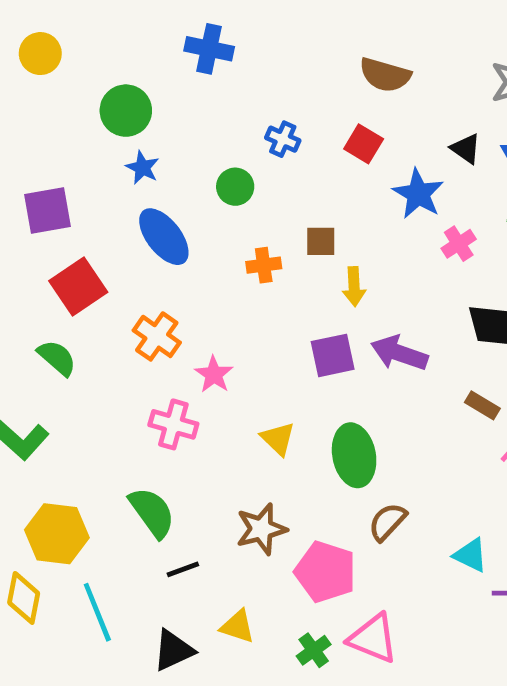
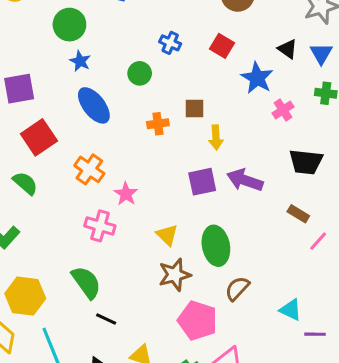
brown star: (261, 529) -> (175, 275), moved
black line: (183, 569) -> (106, 319), turned 45

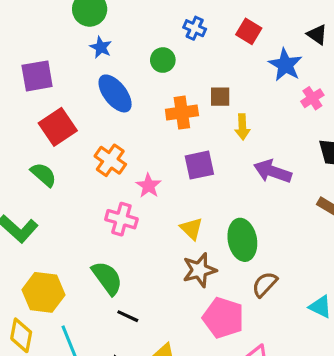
orange cross: (158, 124) -> (182, 113), size x1.4
purple square: (202, 182) -> (199, 165), moved

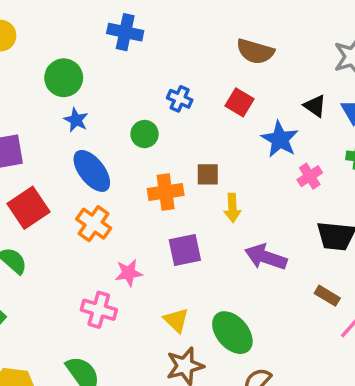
orange cross: (110, 160) -> (94, 224), moved
pink star: (148, 186) -> (129, 273), turned 30
green ellipse: (242, 240) -> (232, 333), turned -30

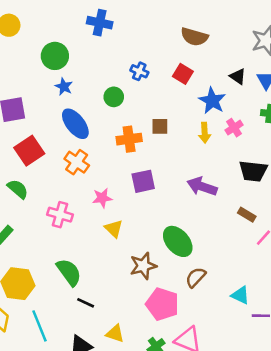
yellow arrow: (232, 208) -> (205, 133), moved
pink cross: (99, 310) -> (60, 215), moved
yellow triangle: (176, 320) -> (114, 229), moved

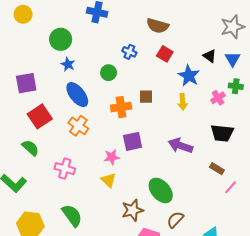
brown semicircle: (194, 37) -> (158, 26), moved
pink cross: (234, 128) -> (218, 98), moved
pink star: (102, 198) -> (112, 157), moved

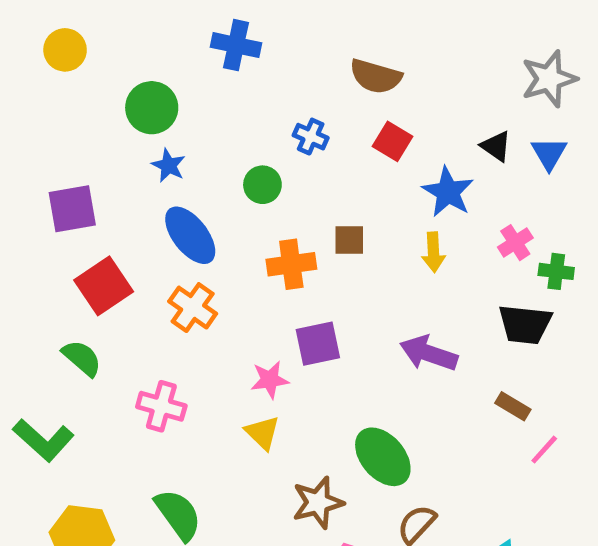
green cross: (236, 86) -> (556, 271), moved

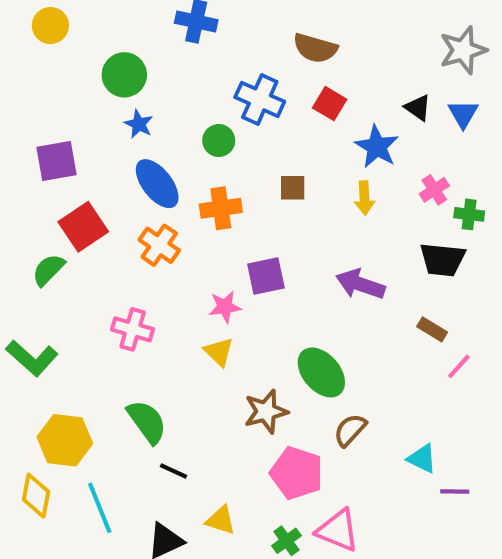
blue cross: (311, 137) -> (260, 99), size x1.6
orange cross: (291, 264) -> (221, 208), moved
green semicircle: (82, 358) -> (48, 270), moved, turned -87

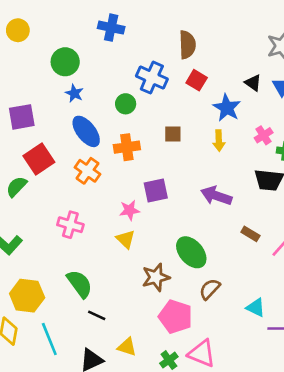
brown semicircle: (315, 48) -> (187, 45), turned -108
brown rectangle: (432, 329) -> (250, 234), moved

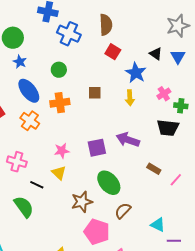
blue cross: (152, 78) -> (69, 34), moved
purple square: (156, 191) -> (97, 148), moved
black line: (97, 315) -> (37, 185), moved

